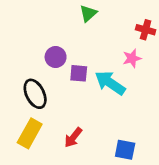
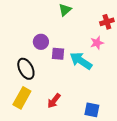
red cross: (146, 30) -> (107, 22), turned -32

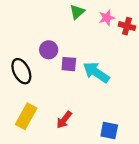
red cross: (107, 22) -> (127, 26), turned 32
pink star: (97, 43) -> (107, 18), moved
black ellipse: (26, 69) -> (21, 71), moved

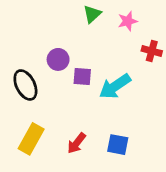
red cross: (127, 26) -> (152, 51), moved
cyan arrow: (96, 72) -> (115, 86), turned -68
blue square: (109, 130) -> (118, 145), moved

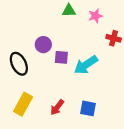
green triangle: (92, 14) -> (69, 11), turned 40

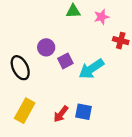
purple square: (61, 57) -> (65, 61), turned -32
blue square: (88, 108) -> (83, 112), moved

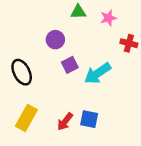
purple circle: (46, 47) -> (55, 40), moved

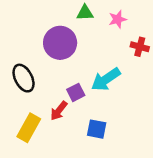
purple circle: (55, 40) -> (60, 43), size x1.6
purple square: (70, 65) -> (76, 92), moved
red arrow: (65, 122) -> (59, 111), moved

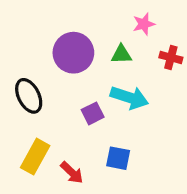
green triangle: (85, 13) -> (121, 54), moved
cyan arrow: (106, 79) -> (129, 97), turned -128
red arrow: (59, 111) -> (72, 173), moved, turned -84

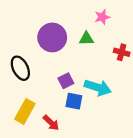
red cross: (171, 58) -> (122, 52), moved
cyan arrow: (129, 97) -> (98, 88), moved
blue square: (118, 158) -> (74, 101), moved

